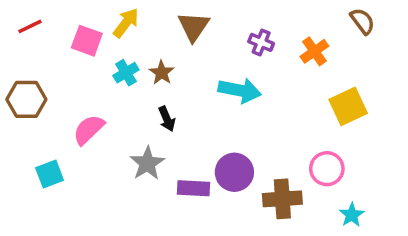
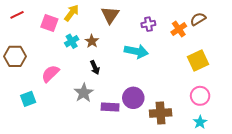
brown semicircle: (362, 21) -> (198, 19), moved, turned -84
purple cross: (261, 42) -> (148, 24), turned -32
pink circle: (327, 169) -> (200, 96), moved

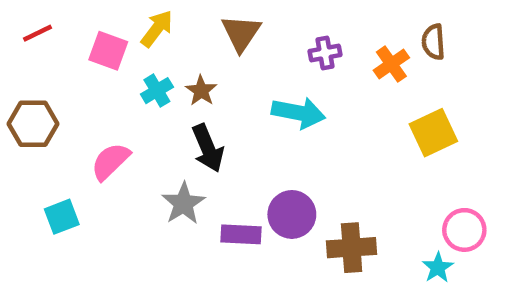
brown semicircle: (198, 19) -> (433, 42), turned -63
black arrow: (95, 68) -> (208, 148), size x1.5
pink circle: (200, 96) -> (464, 230), moved

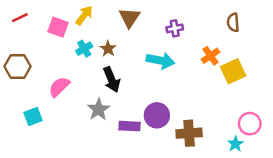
orange cross: (391, 64) -> (210, 56), moved

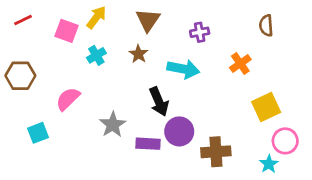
brown star: (108, 49) -> (138, 54), moved
yellow square: (233, 71) -> (266, 107), moved
black arrow: (112, 80) -> (159, 102), moved

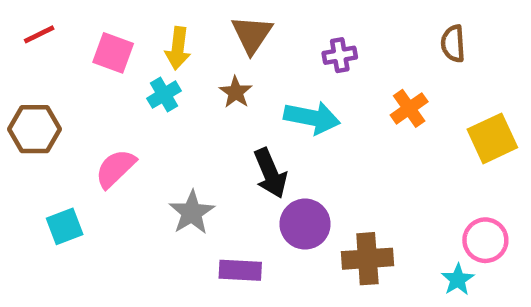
yellow arrow: (96, 17) -> (178, 48), moved, turned 150
yellow square: (266, 107) -> (492, 138), moved
purple rectangle: (148, 144) -> (240, 270), moved

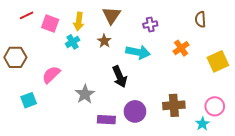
red line: (39, 34) -> (27, 15), moved
purple circle: (305, 224) -> (135, 111), moved
brown cross: (367, 259) -> (174, 105), moved

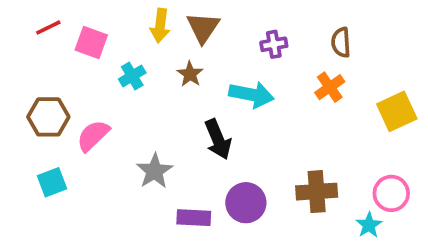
brown semicircle: (200, 19) -> (341, 42), moved
yellow arrow: (79, 21) -> (160, 26), moved
brown hexagon: (15, 57) -> (48, 117), moved

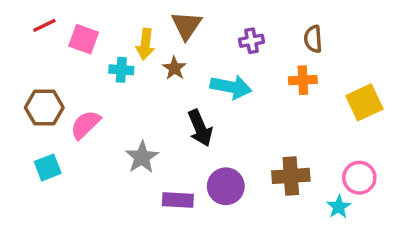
yellow arrow: (160, 26) -> (145, 44), moved
cyan cross: (132, 76) -> (121, 70), turned 35
orange cross: (330, 87) -> (303, 80), turned 32

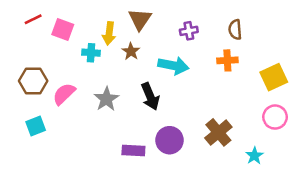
gray star: (142, 157) -> (106, 99), moved
brown cross: (291, 176) -> (218, 132), turned -36
pink circle: (359, 178) -> (275, 117), moved

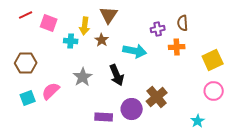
purple cross: (189, 31) -> (158, 29), moved
pink semicircle: (64, 94) -> (51, 91), moved
brown cross: (218, 132) -> (157, 97), moved

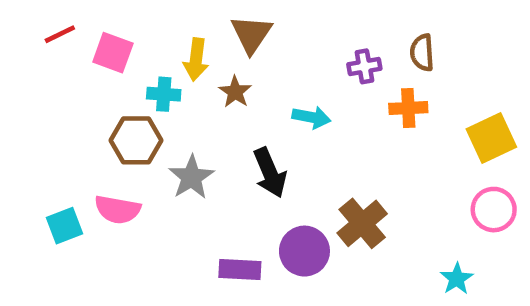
cyan arrow: (135, 51) -> (311, 117), size x0.7
brown hexagon: (26, 63) -> (136, 140), moved
pink semicircle: (51, 91) -> (118, 210), turned -126

